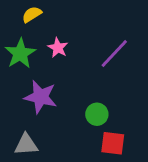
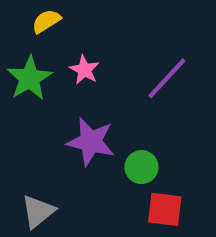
purple star: (40, 97) -> (91, 142), moved
gray triangle: (26, 145) -> (38, 212), turned -35

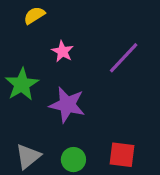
green star: (29, 78) -> (22, 84), moved
green circle: (142, 167) -> (73, 160), moved

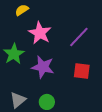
pink star: (63, 51) -> (40, 33), size x1.6
red square: (122, 155) -> (82, 71), moved

